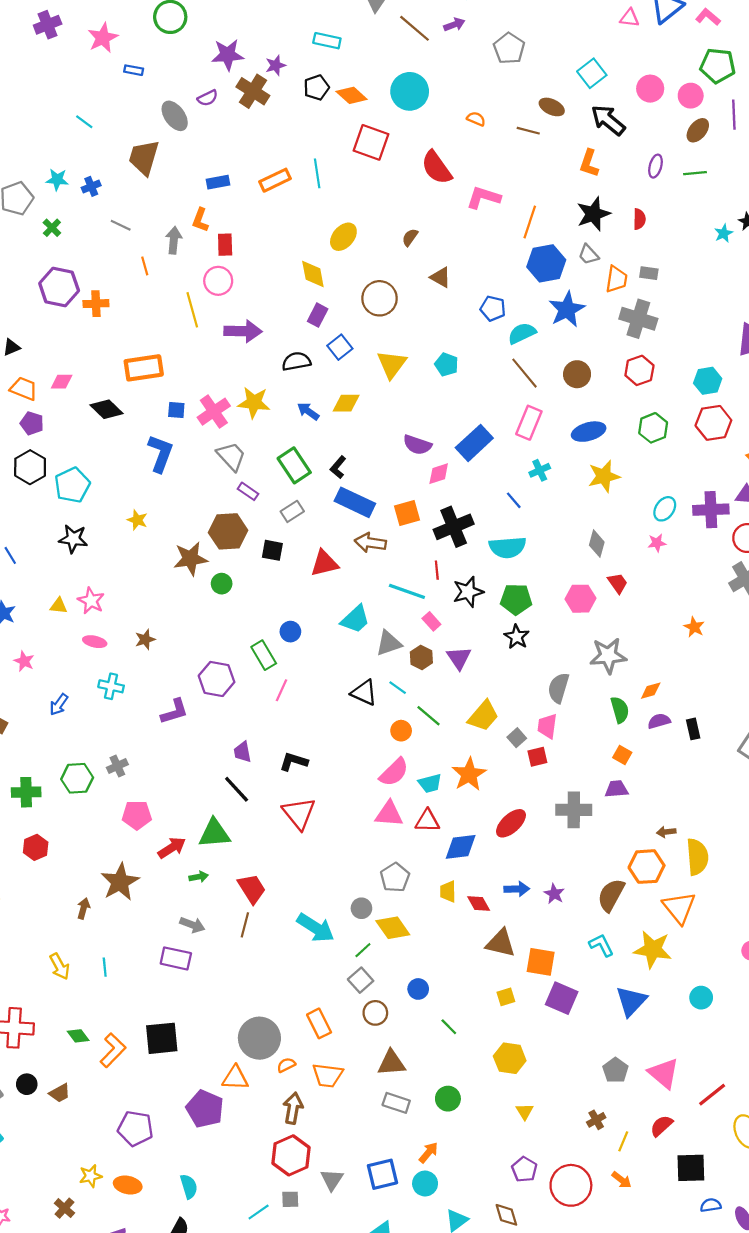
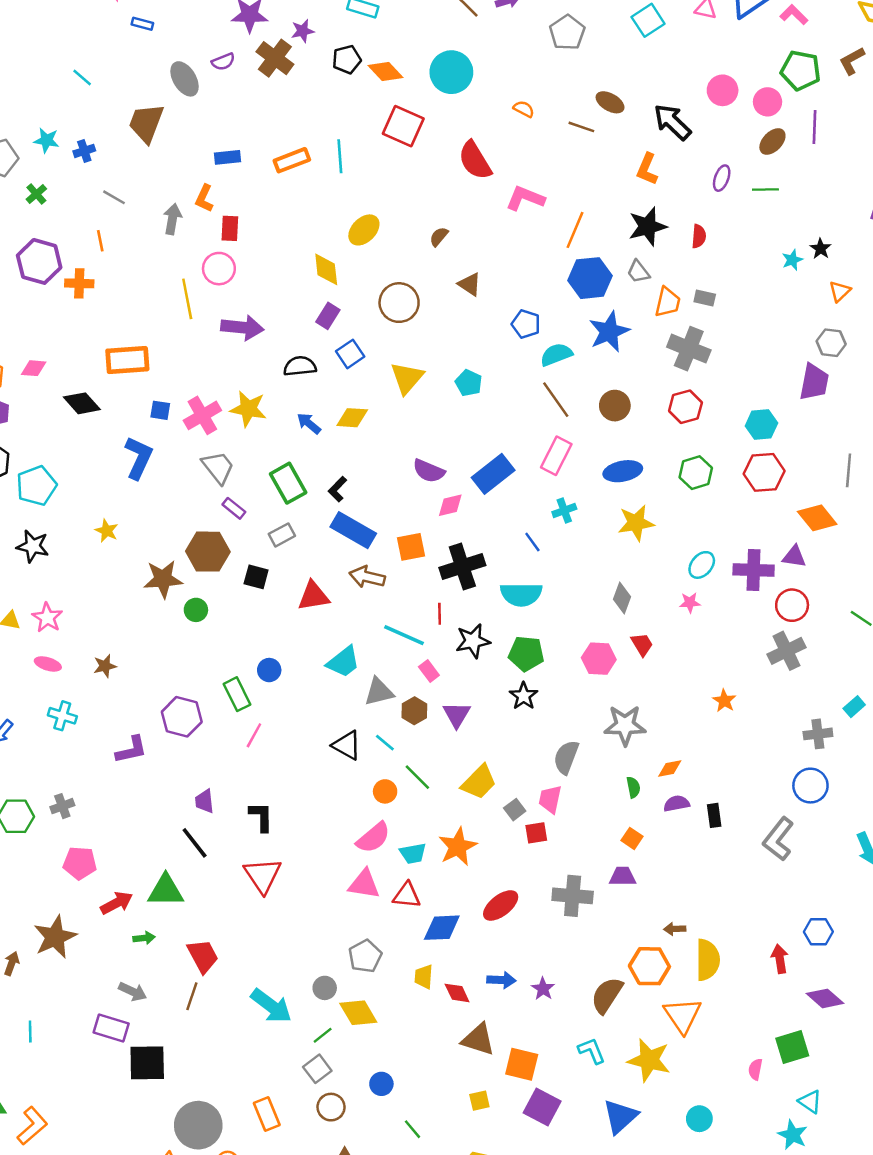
cyan square: (592, 73) -> (648, 20), moved
orange line: (145, 266) -> (100, 241), moved
green semicircle: (620, 710) -> (633, 787), size x0.7
black L-shape: (294, 762) -> (261, 817), turned 68
black square: (162, 1038) -> (147, 1063), moved

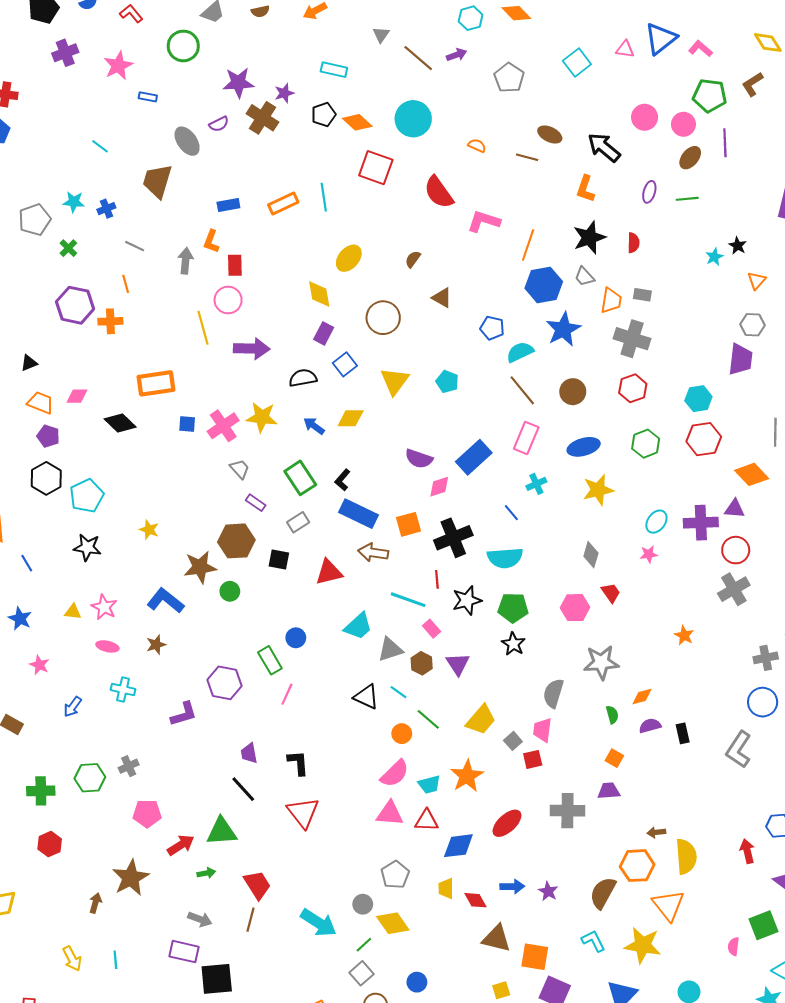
blue L-shape: (139, 458) -> (165, 601), moved, turned -72
gray trapezoid: (218, 467) -> (240, 469), size x0.7

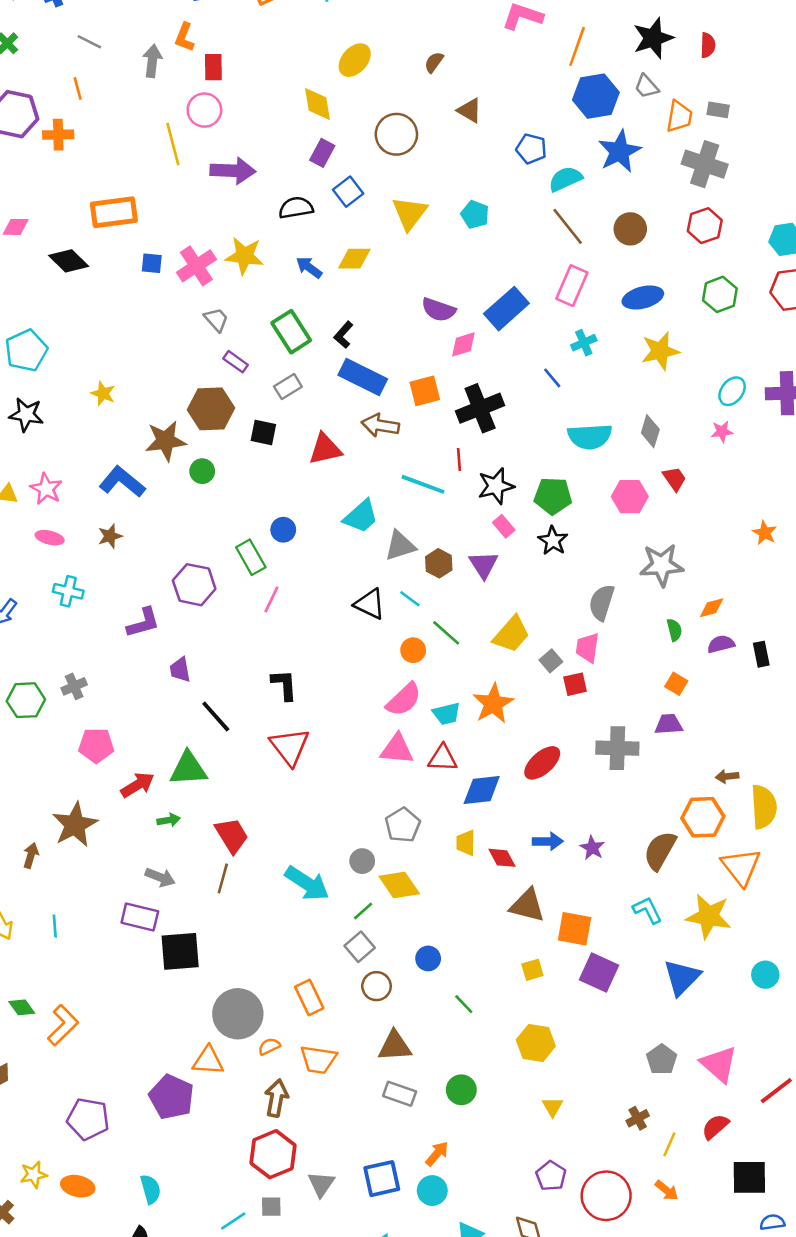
cyan semicircle: (505, 558) -> (590, 437), moved
pink rectangle: (431, 629) -> (504, 526), moved
purple trapezoid: (249, 753) -> (180, 670), moved

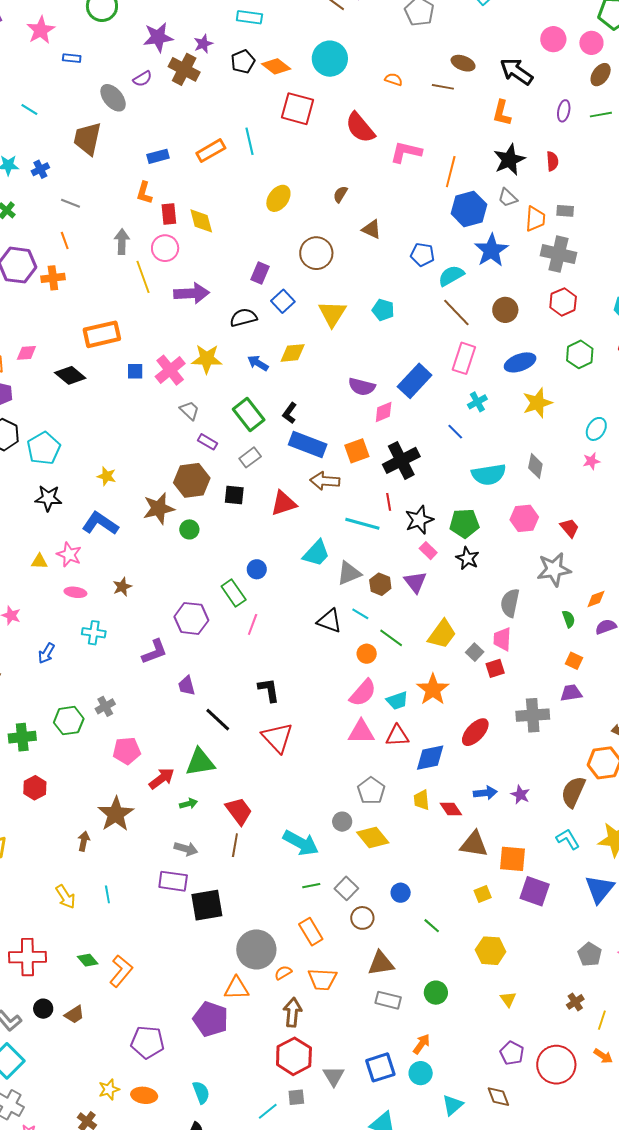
gray arrow: (152, 61) -> (122, 242), moved
yellow diamond: (317, 104) -> (201, 221), moved
red trapezoid: (674, 479) -> (570, 528), moved
blue L-shape: (122, 482) -> (100, 523), moved
green line: (363, 911) -> (311, 886), moved, turned 36

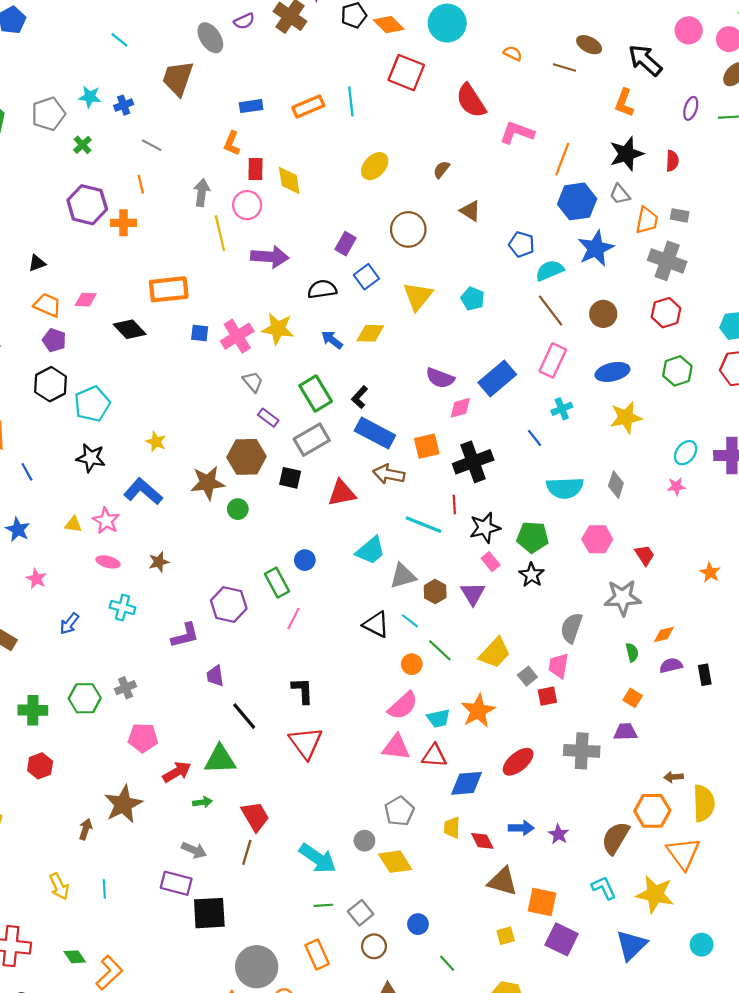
gray rectangle: (250, 457) -> (312, 440), size x1.5

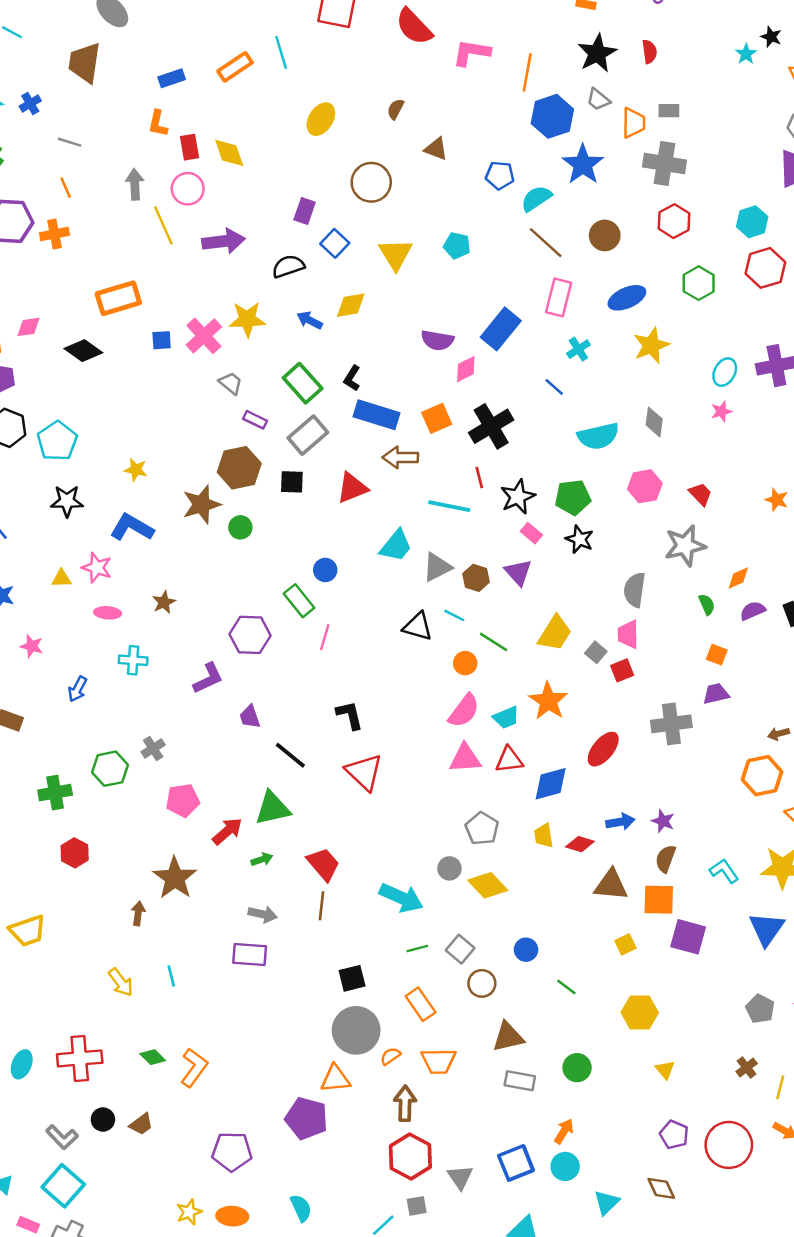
brown semicircle: (615, 838) -> (666, 859), moved, size x0.7
red diamond: (482, 841) -> (580, 844), turned -35
black square: (209, 913) -> (352, 978), moved, size x0.7

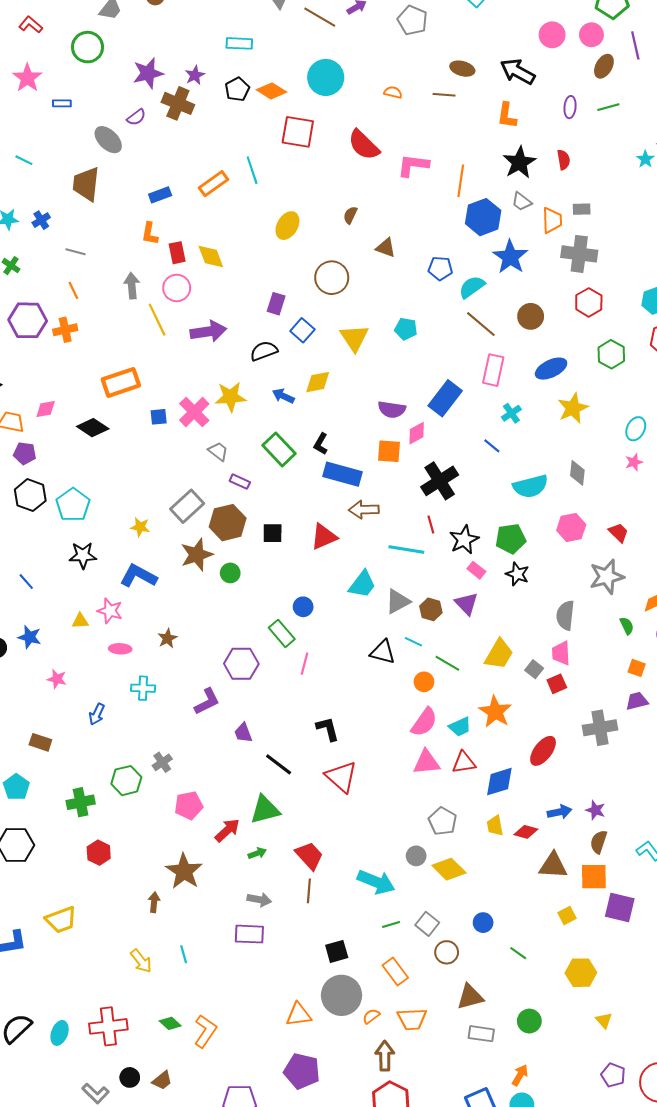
orange square: (437, 418) -> (389, 451), moved, turned 30
gray rectangle: (308, 435) -> (187, 506), moved
orange triangle: (335, 1079) -> (298, 1015), moved

